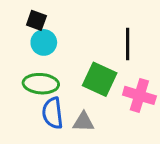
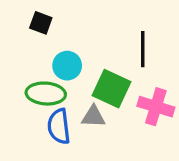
cyan circle: (44, 42) -> (67, 66), moved
gray triangle: (84, 122) -> (93, 117), moved

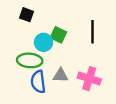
green square: (111, 89) -> (58, 35), moved, size x0.7
pink cross: (156, 107) -> (89, 79), moved

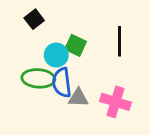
black square: (26, 15) -> (34, 19), turned 32
blue semicircle: (38, 82) -> (62, 83), moved

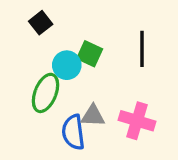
green ellipse: (38, 78) -> (45, 93), turned -72
blue semicircle: (62, 83) -> (73, 132), moved

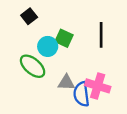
green ellipse: (45, 93) -> (33, 66), turned -72
blue semicircle: (73, 132) -> (81, 94), moved

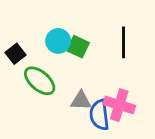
black square: (29, 16) -> (15, 54), moved
cyan circle: (48, 46) -> (58, 41), moved

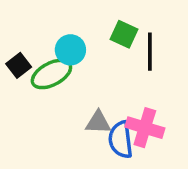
green square: (78, 47) -> (124, 34), moved
green ellipse: (40, 81) -> (51, 74), moved, turned -68

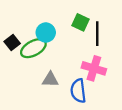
gray triangle: (98, 122) -> (50, 80), moved
pink cross: (145, 128) -> (94, 68), moved

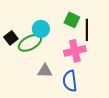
pink cross: (94, 68) -> (75, 51), moved, turned -30

